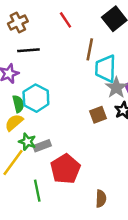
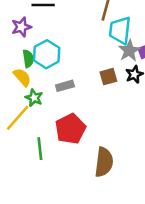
yellow semicircle: (14, 122) -> (22, 77), turned 84
gray rectangle: (42, 146) -> (65, 86), moved
brown semicircle: (101, 199) -> (104, 162), size x1.6

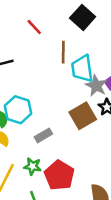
brown square: (108, 77) -> (83, 116), size x1.5
green star: (34, 98) -> (33, 166), moved

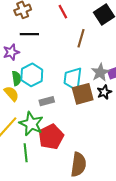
cyan trapezoid: (82, 69) -> (73, 79), moved
green star: (33, 166) -> (31, 124), size x1.6

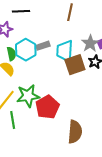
gray rectangle: (47, 101) -> (43, 46), moved
green star: (31, 124) -> (28, 96), turned -30
green line: (26, 153) -> (13, 120), moved

